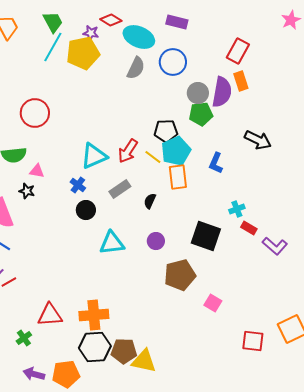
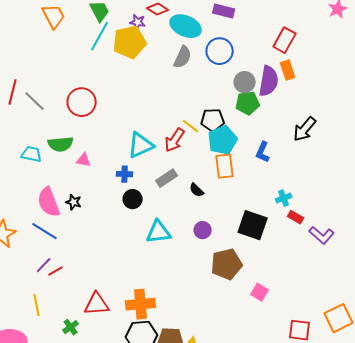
black arrow: (258, 140) -> (305, 129), turned 104
yellow line: (153, 157) -> (191, 126), moved
blue cross: (78, 185) -> (125, 174), turned -35
black star: (27, 191) -> (74, 202), moved
black semicircle: (150, 201) -> (197, 190), turned -70

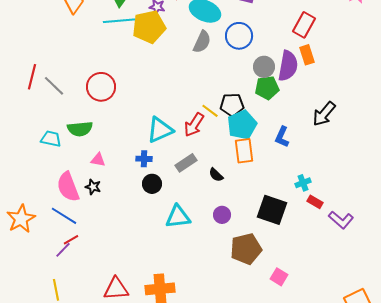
cyan line: (100, 36) -> (119, 21), turned 56
pink triangle: (84, 160) -> (98, 160), moved
red line: (56, 271) -> (71, 240), moved

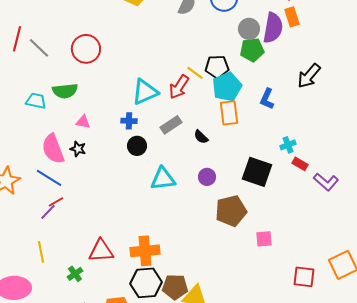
pink square: (279, 277) -> (264, 239), turned -36

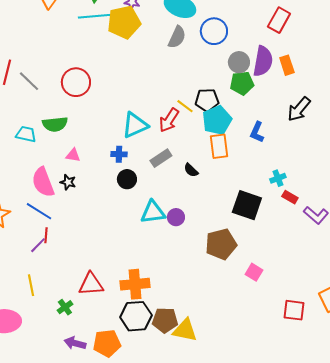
orange rectangle: (292, 17) -> (287, 65), moved
purple circle: (207, 177) -> (176, 217), moved
red line: (56, 202) -> (46, 235), turned -56
pink square: (264, 239) -> (254, 272), turned 36

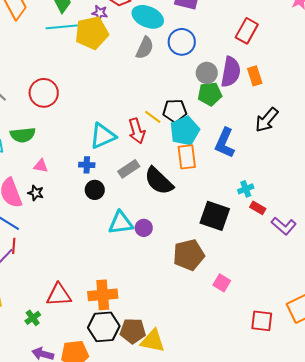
red arrow: (169, 120) -> (137, 131), turned -50
blue L-shape: (257, 132) -> (225, 143), size x1.4
black semicircle: (191, 170) -> (159, 181), size x2.0

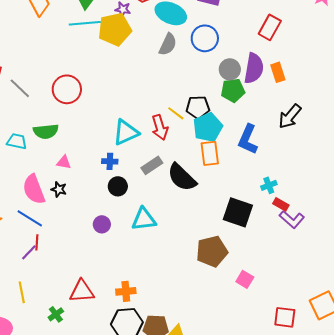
purple L-shape: (284, 226) -> (292, 219), moved
purple circle: (144, 228) -> (102, 224), moved
orange cross: (103, 295) -> (126, 291), size x0.7

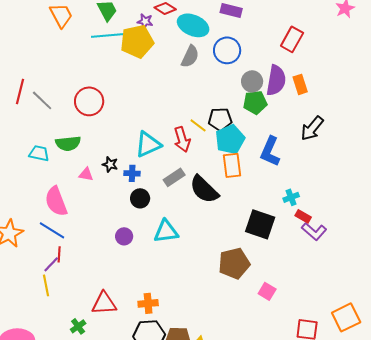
black star: (59, 189) -> (110, 164), moved
yellow line: (22, 292) -> (46, 285), moved

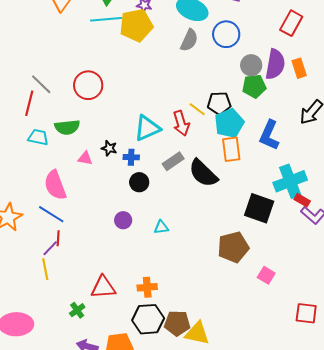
red line: (20, 91) -> (29, 103), moved
cyan cross: (291, 197) -> (290, 181), size x2.0
cyan triangle: (166, 231) -> (161, 227), moved, size x0.6

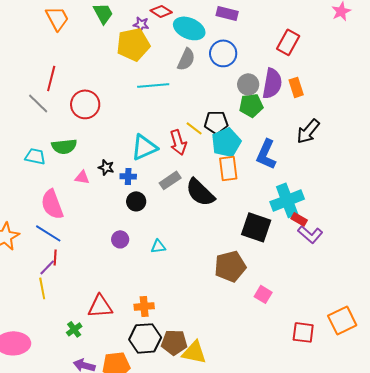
cyan line: (106, 19) -> (153, 85), moved
red line: (29, 103) -> (51, 78), moved

